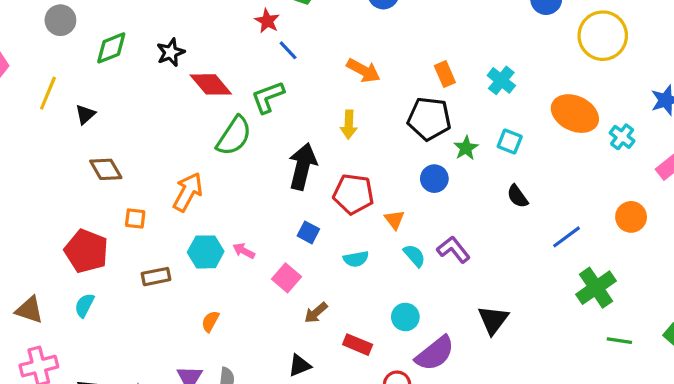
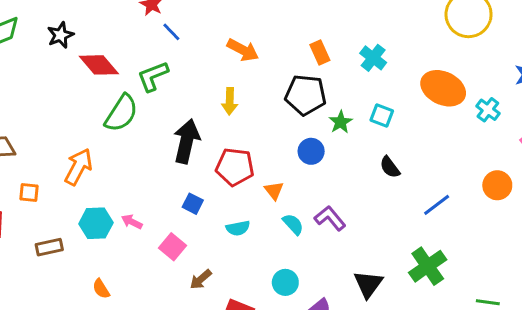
green cross: (596, 288) -> (428, 266), moved
orange semicircle: (210, 321) -> (101, 289), turned -60

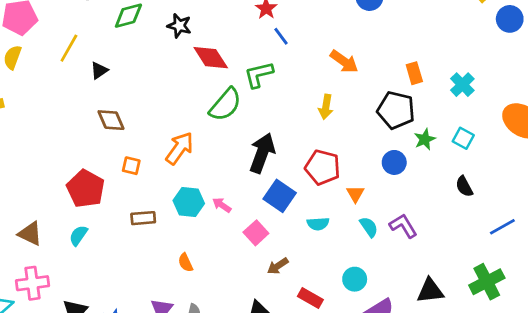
black star: (60, 35) -> (179, 26), turned 30
black arrow: (187, 141) -> (262, 153), moved
blue square: (193, 204) -> (280, 196), size x1.6
black triangle: (368, 284) -> (430, 291), turned 40

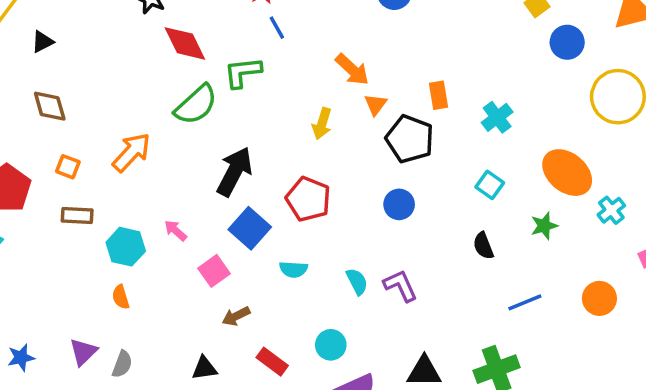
green star: (425, 139) -> (544, 226), moved
orange triangle: (355, 194) -> (376, 104), moved
cyan hexagon: (189, 202) -> (126, 247), moved
brown rectangle: (143, 218) -> (77, 215), moved

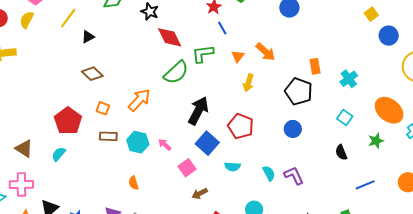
orange triangle: (376, 104) -> (238, 56), moved
brown diamond: (50, 106) -> (92, 74), turned -30
cyan hexagon: (126, 247) -> (138, 142), moved

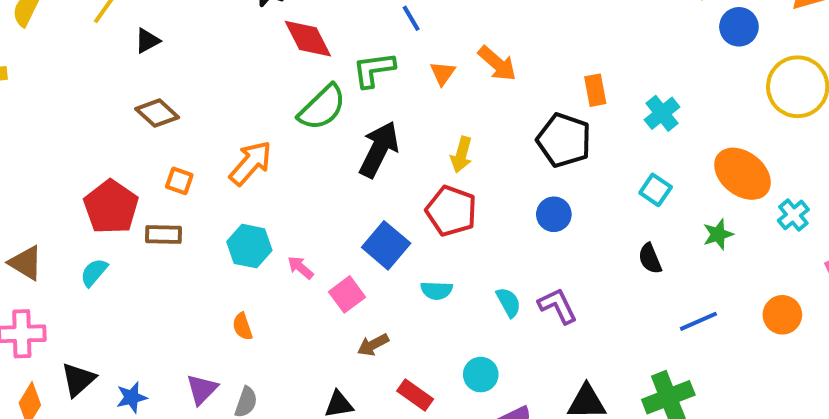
yellow arrow: (248, 83) -> (461, 155), moved
black arrow: (198, 111) -> (379, 149), moved
brown rectangle: (108, 136) -> (163, 235), moved
pink arrow: (165, 145) -> (300, 268), moved

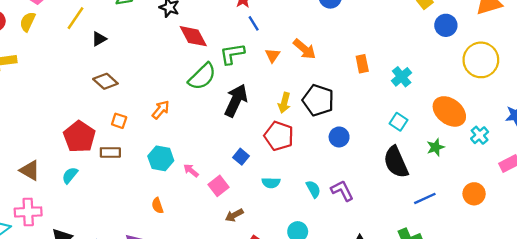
black pentagon: (564, 140) -> (318, 100), moved
orange arrow: (251, 163) -> (161, 110), size x0.7
blue square: (386, 245) -> (241, 157), size x0.6
black semicircle: (650, 259) -> (396, 162), size x1.8

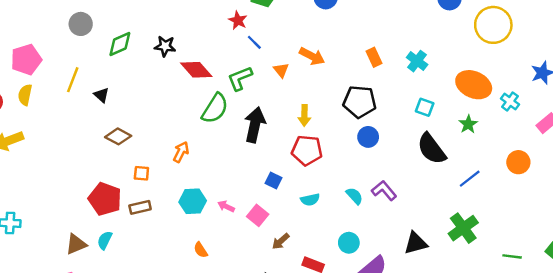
black triangle: (99, 39) -> (101, 95), turned -35
black pentagon: (318, 100) -> (360, 102), moved
brown triangle: (30, 170) -> (76, 244), moved, turned -40

